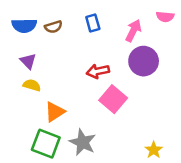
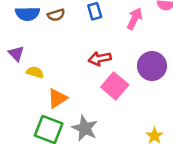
purple triangle: (28, 61) -> (16, 54), moved
purple circle: (144, 61) -> (152, 66), moved

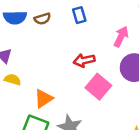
pink arrow: (135, 19) -> (121, 37), moved
yellow semicircle: (35, 72) -> (13, 80), moved

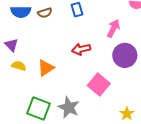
pink square: (98, 87) -> (99, 85), moved
orange triangle: (44, 99) -> (46, 68), moved

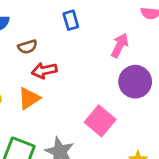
brown semicircle: (45, 13) -> (28, 47), moved
red arrow: (81, 49) -> (44, 71), moved

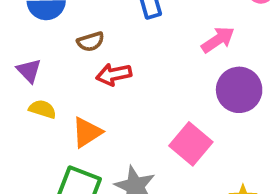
pink arrow: (120, 45) -> (218, 40), turned 30
orange triangle: (29, 98) -> (87, 132), moved

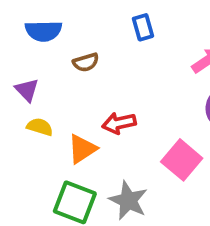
red arrow: (114, 74) -> (119, 123), moved

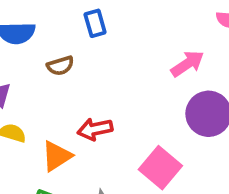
blue rectangle: (143, 27) -> (95, 23), moved

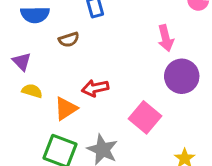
pink arrow: (187, 64) -> (166, 38), turned 110

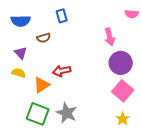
purple triangle: (22, 62) -> (21, 53), moved
pink square: (145, 117) -> (123, 91), moved

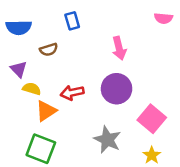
pink arrow: (110, 37) -> (119, 48), moved
purple circle: (121, 63) -> (117, 89), moved
yellow semicircle: (19, 73) -> (32, 89), moved
gray star: (67, 113) -> (107, 140), moved

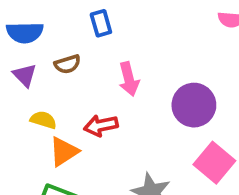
pink arrow: (119, 48) -> (129, 79), moved
purple triangle: (19, 69) -> (25, 75), moved
purple circle: (117, 89) -> (194, 105), moved

